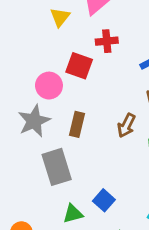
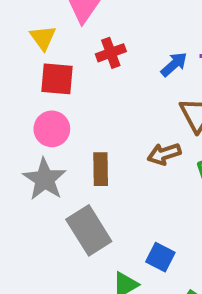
red square: (79, 66) -> (57, 79), moved
brown arrow: (126, 125) -> (164, 154), turned 60

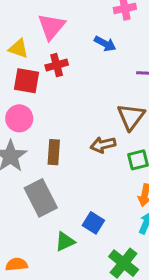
yellow triangle: (43, 38) -> (18, 49), turned -40
red cross: (111, 53) -> (57, 65), moved
blue arrow: (174, 64) -> (105, 44), moved, turned 65

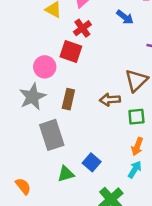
red cross: (57, 65) -> (82, 28), turned -30
red square: (26, 81) -> (71, 52), moved
orange semicircle: (17, 264) -> (23, 186), turned 48

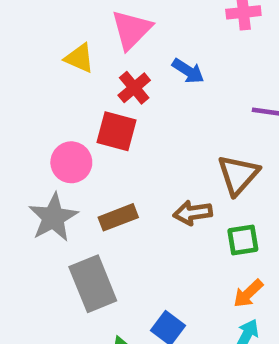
blue arrow: (125, 17) -> (188, 71), moved
brown rectangle: (68, 99) -> (118, 217), turned 60
orange arrow: (137, 146) -> (248, 294), turned 30

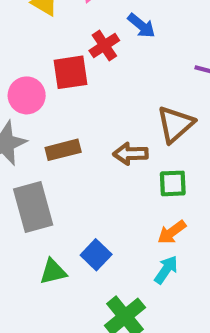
red cross: (134, 88) -> (104, 46), moved
red square: (116, 131) -> (71, 72), turned -30

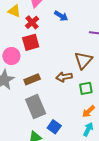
red cross: (104, 46) -> (32, 22), moved
gray rectangle: (33, 207) -> (36, 106), moved

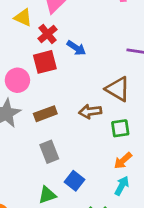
blue arrow: (61, 16) -> (76, 48), moved
brown triangle: (83, 60) -> (118, 89), turned -42
gray rectangle: (36, 106) -> (49, 152), size x0.7

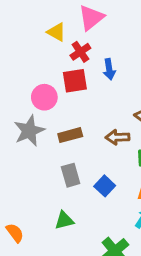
blue arrow: (76, 48) -> (109, 69), turned 42
blue square: (74, 181) -> (105, 186), moved

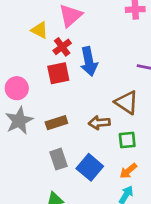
blue arrow: (109, 69) -> (89, 61), size x1.5
pink circle: (44, 97) -> (17, 88), moved
blue square: (105, 186) -> (90, 167), size x1.4

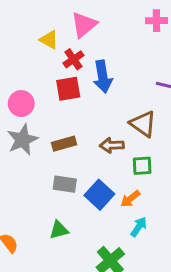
gray rectangle: (58, 159) -> (65, 184), turned -65
orange arrow: (128, 171) -> (130, 199), moved

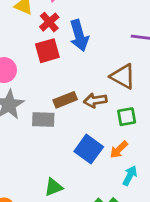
brown rectangle: (64, 144) -> (65, 100), moved
gray rectangle: (65, 184) -> (43, 120), moved

